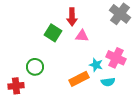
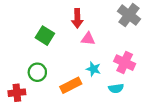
green square: (53, 33) -> (45, 36), moved
cyan star: (96, 65) -> (93, 69), moved
orange rectangle: (79, 79) -> (71, 85), moved

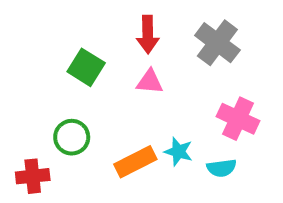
gray cross: (129, 15) -> (217, 43), moved
pink triangle: (88, 39) -> (150, 82), moved
cyan star: (93, 69) -> (178, 152), moved

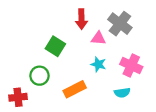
green square: (86, 67) -> (55, 46), moved
pink triangle: (150, 82) -> (98, 38), moved
cyan star: (178, 152) -> (98, 64), moved

